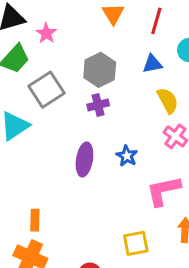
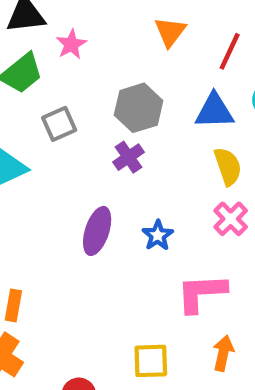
blue triangle: (152, 64) -> (214, 111), size x1.4
gray square: (47, 90) -> (59, 124), size x0.7
purple cross: (98, 105) -> (128, 157), turned -30

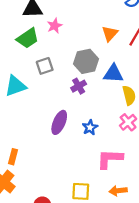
orange triangle: (170, 32) -> (110, 34), moved
blue triangle: (214, 111) -> (113, 74), moved
orange arrow: (223, 353) -> (118, 191), turned -114

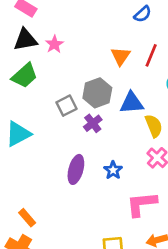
pink star: (55, 26) -> (54, 44), moved
gray square: (45, 66) -> (67, 106), moved
orange rectangle: (13, 157) -> (27, 218), turned -48

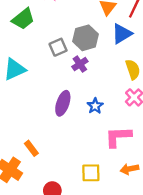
blue triangle: (132, 103) -> (122, 34), moved, turned -30
orange rectangle: (27, 218) -> (31, 148), moved

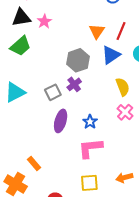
gray square: (58, 47) -> (53, 92), moved
pink L-shape: (118, 137) -> (90, 148), moved

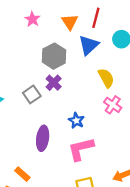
pink star: (44, 21) -> (32, 19), moved
purple ellipse: (61, 121) -> (43, 138), moved

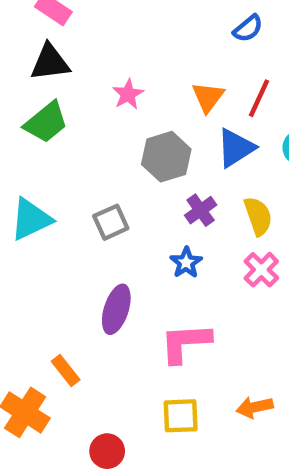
pink star: (32, 19) -> (128, 94), moved
purple cross: (54, 83) -> (201, 210), moved
blue star: (76, 121) -> (186, 263), moved

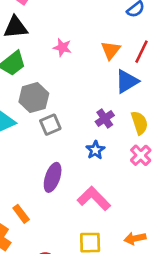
pink star: (128, 94) -> (62, 47), turned -30
gray hexagon: (166, 157) -> (34, 98), moved
pink L-shape: (185, 343) -> (94, 198), turned 48

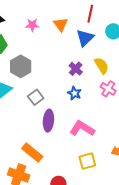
orange triangle: (111, 50) -> (61, 25), moved
gray square: (50, 125) -> (36, 97), moved
orange rectangle: (21, 214) -> (32, 153), size x1.5

